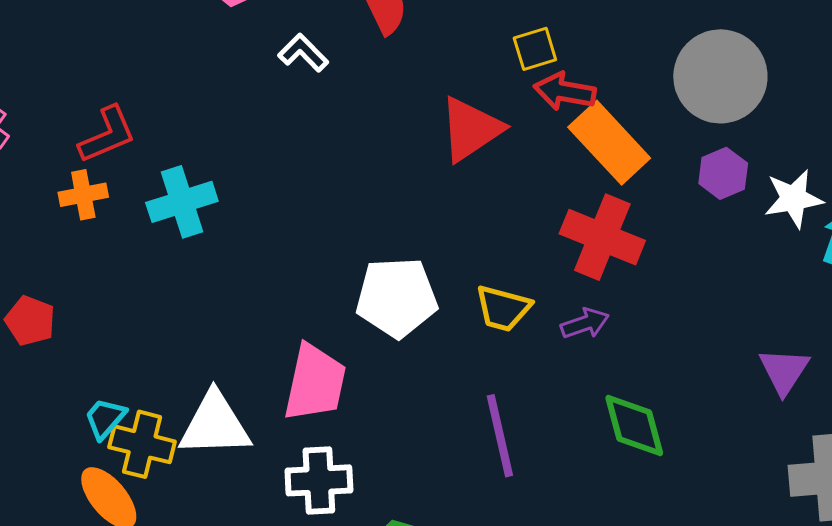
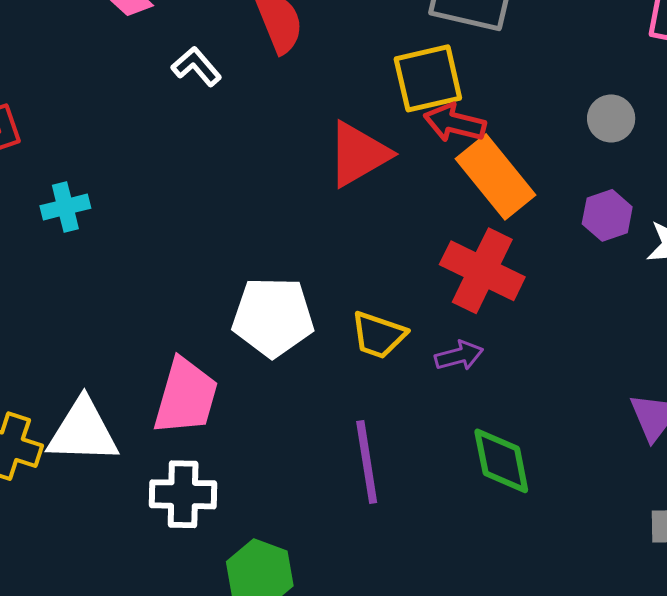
yellow square: (535, 49) -> (428, 78), size x1.6
gray circle: (720, 76) -> (611, 118), size x0.5
cyan cross: (182, 202) -> (65, 207), size x0.7

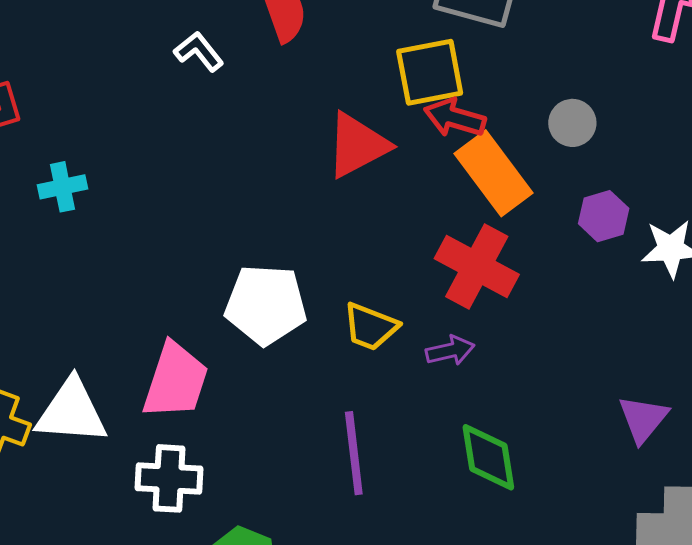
gray circle: (611, 118) -> (572, 123), moved

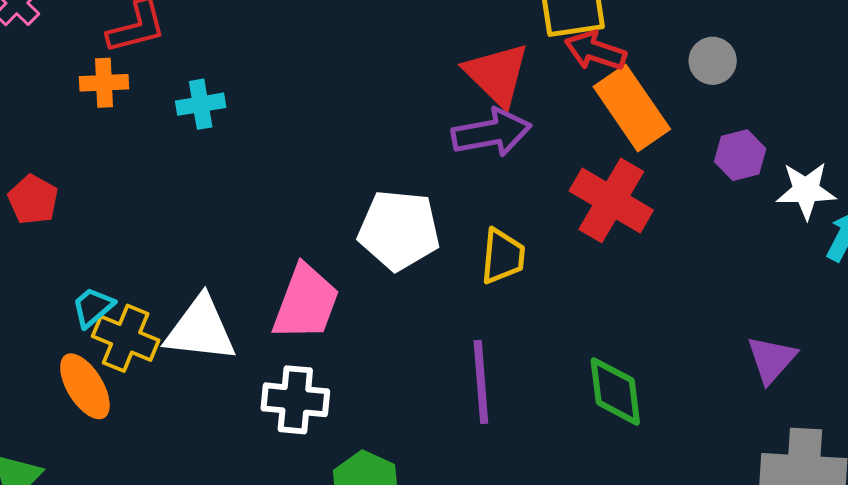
red triangle: (357, 145) -> (497, 74), turned -50
yellow trapezoid: (370, 327) -> (503, 256), turned -108
purple arrow: (450, 351) -> (491, 133), moved, size x1.6

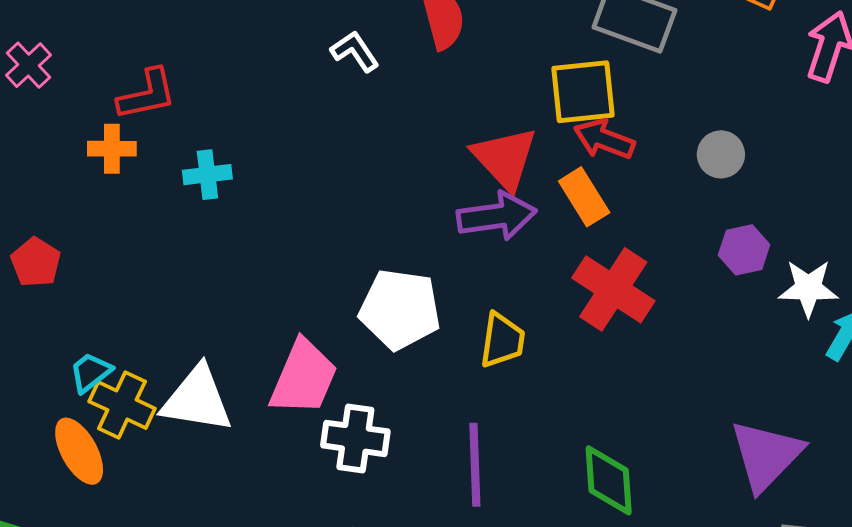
orange rectangle: (632, 108) -> (584, 197), moved, size x0.7
purple triangle: (771, 359) -> (766, 455), size x1.5
white cross: (295, 400) -> (355, 438), moved

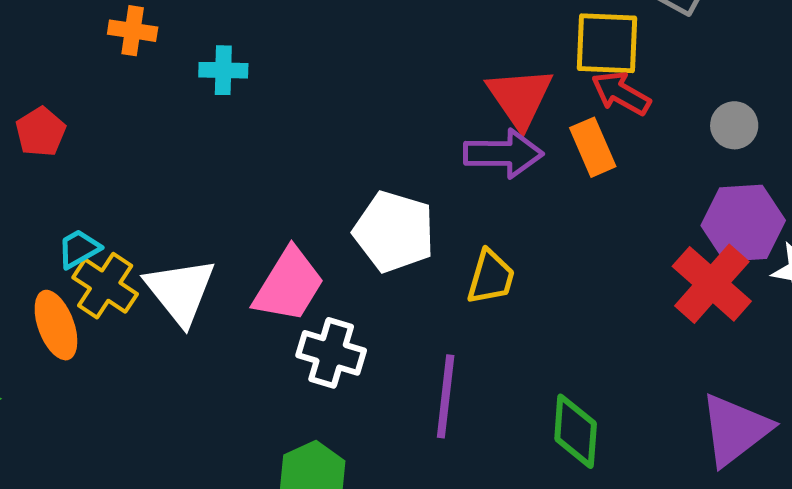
purple hexagon: (744, 250) -> (743, 223), size x1.6
red cross: (613, 289) -> (712, 284), moved
white triangle: (197, 399) -> (180, 291), turned 34

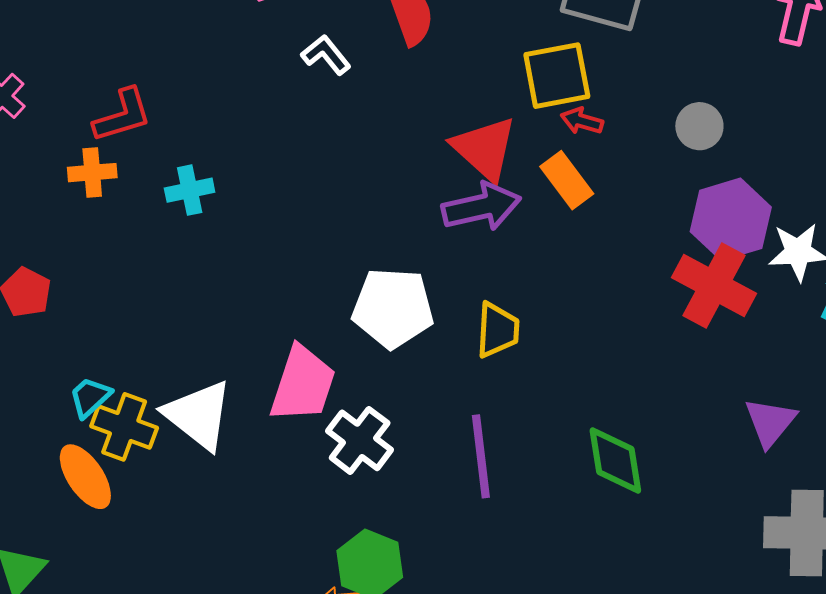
red arrow: (621, 93) -> (582, 121), size x0.7
white cross: (331, 353) -> (360, 440), turned 34
purple triangle: (735, 430) -> (770, 422), size x0.7

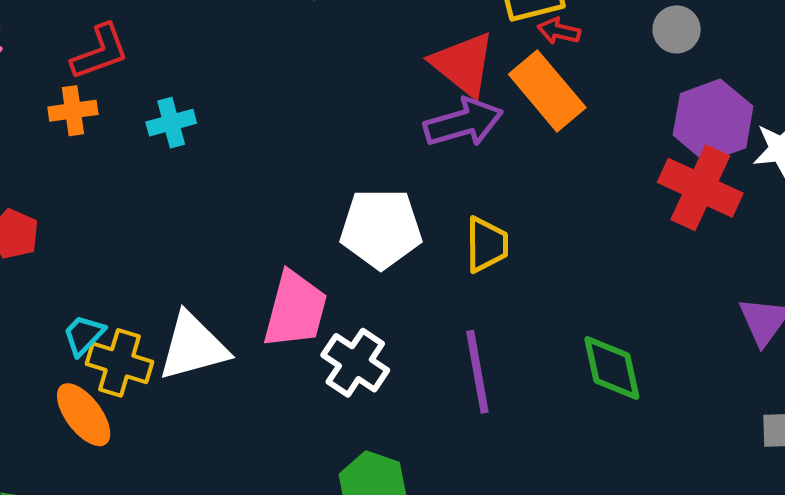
orange rectangle: (567, 180) -> (547, 91), size x1.4
white triangle: (199, 415) -> (193, 347), turned -50

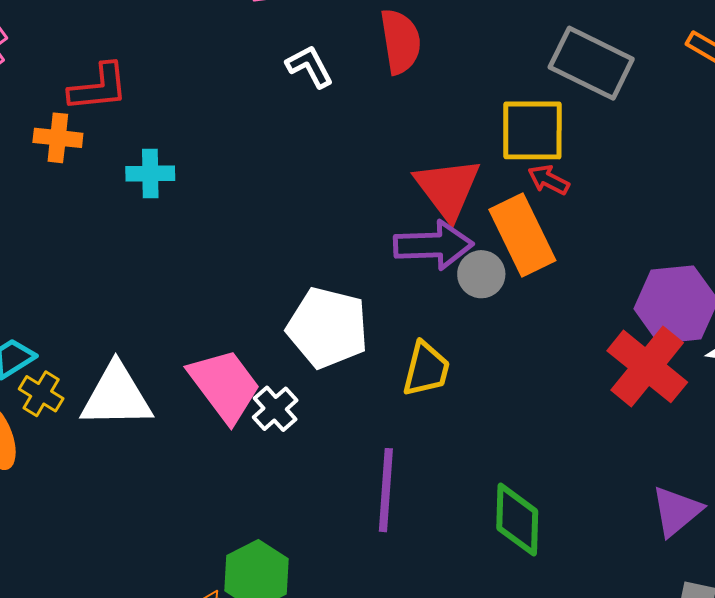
gray circle: (677, 29) -> (481, 274), moved
pink trapezoid: (295, 310) -> (225, 385), turned -66
yellow cross: (119, 363) -> (41, 394), size x0.7
white cross: (355, 363) -> (275, 409), moved, size x0.7

